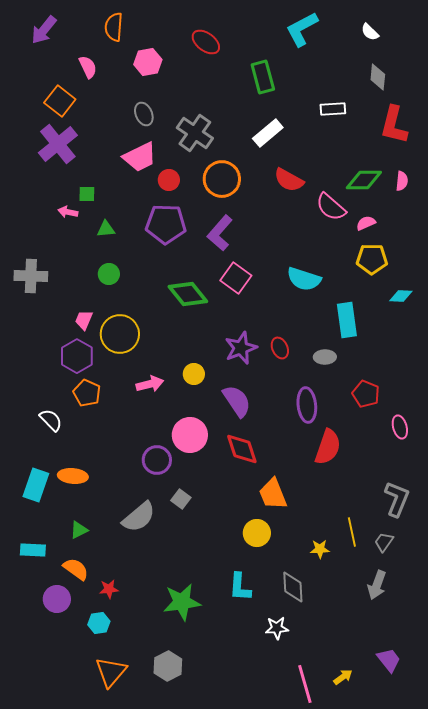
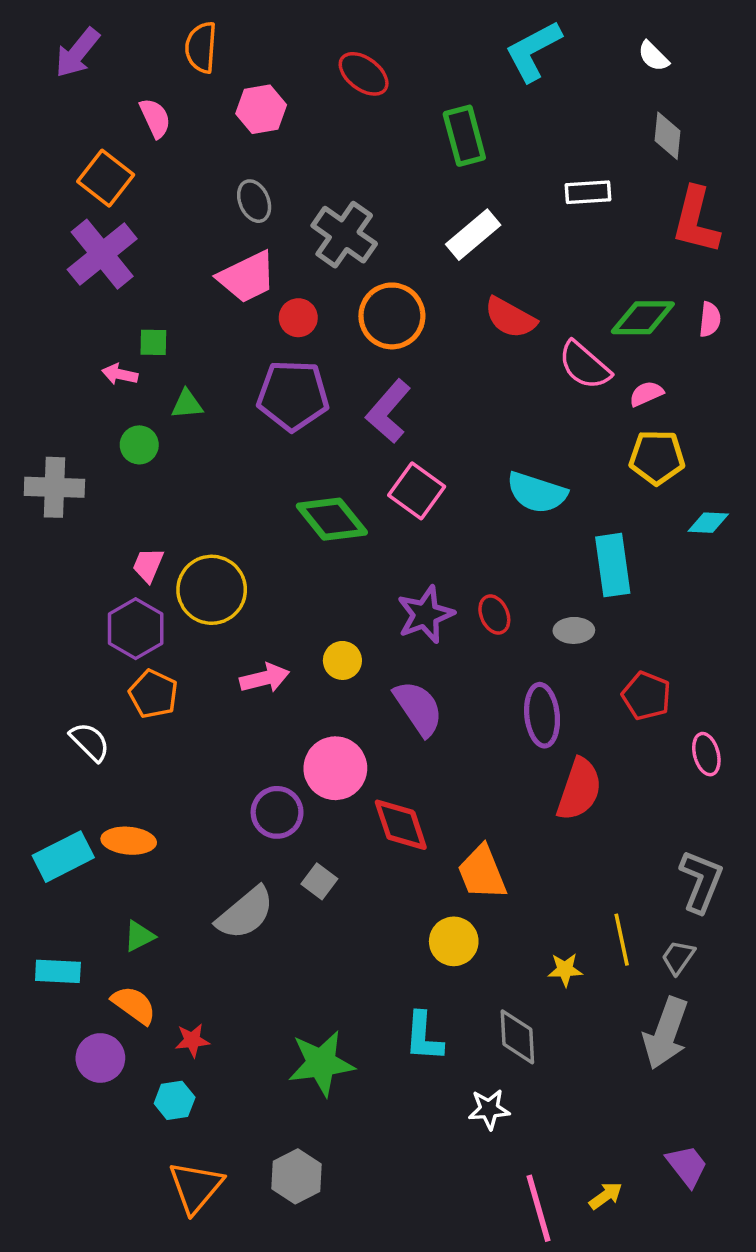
green circle: (109, 274) -> (139, 445), moved
red diamond: (242, 449) -> (401, 825), moved
cyan rectangle: (36, 485) -> (63, 857), turned 44
gray arrow: (377, 585) -> (666, 1033), size x1.4

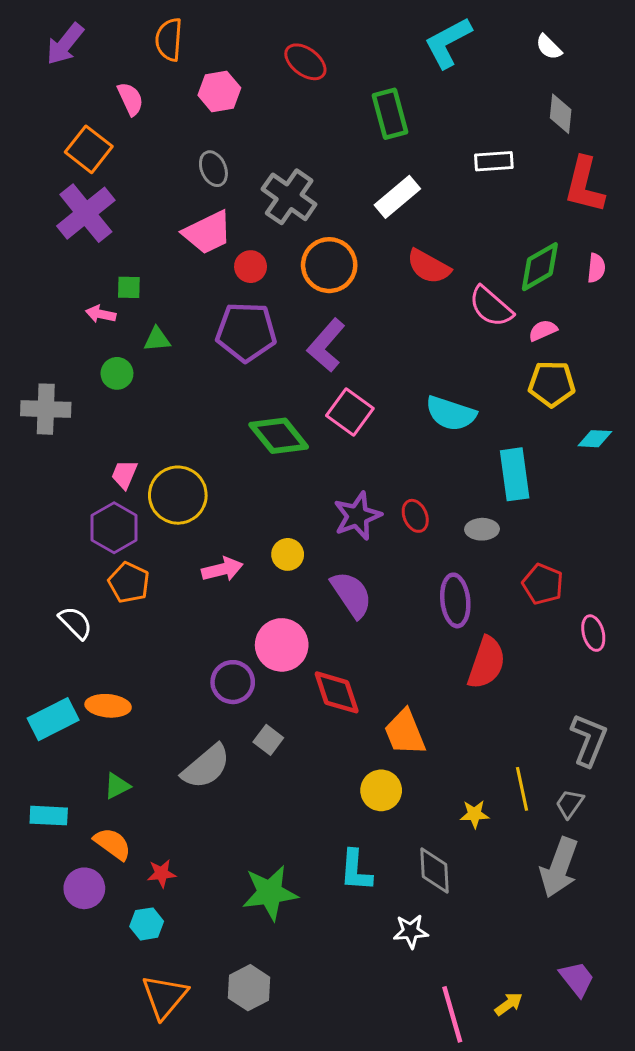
green diamond: (643, 318) -> (540, 267), turned -30

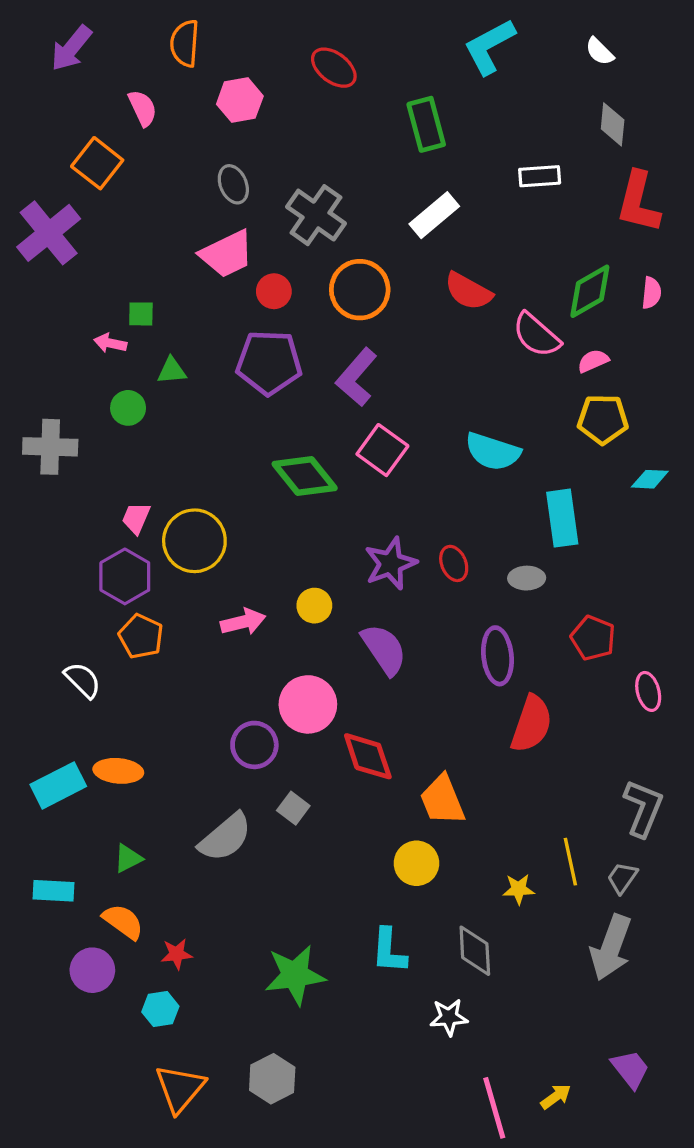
purple cross: (86, 213) -> (49, 233), moved

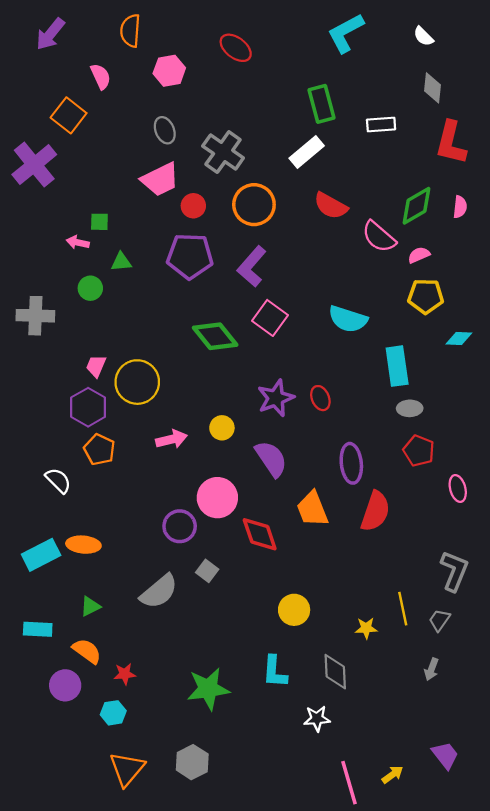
green rectangle: (426, 124) -> (322, 104), moved
gray ellipse: (527, 578) -> (410, 408), moved
orange trapezoid: (442, 800) -> (312, 509), moved
gray arrow: (611, 948) -> (431, 669), size x0.5

